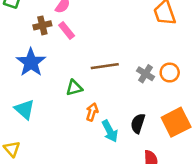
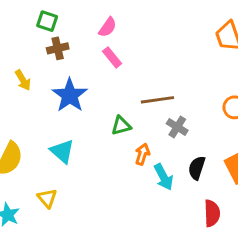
brown cross: (42, 25) -> (58, 48), moved
gray cross: (145, 74) -> (177, 127), moved

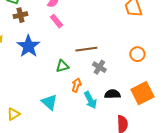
cyan triangle: (62, 151) -> (49, 102), moved
black semicircle: (197, 168) -> (112, 94), turned 70
yellow triangle: (47, 198) -> (13, 114), turned 40

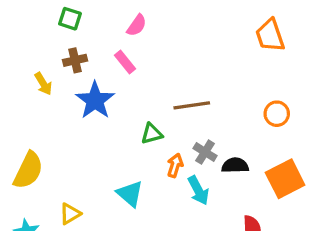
brown cross: (20, 15) -> (75, 60), moved
pink rectangle: (56, 21) -> (125, 62), moved
gray cross: (99, 67) -> (205, 152), moved
black semicircle: (112, 94) -> (235, 165), moved

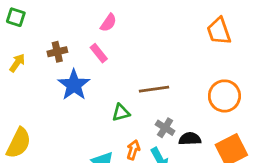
green square: (70, 19) -> (16, 17), moved
yellow arrow: (43, 84) -> (17, 63), moved, turned -114
orange circle: (277, 114) -> (224, 96), size x1.5
orange arrow: (175, 165) -> (133, 150), moved

